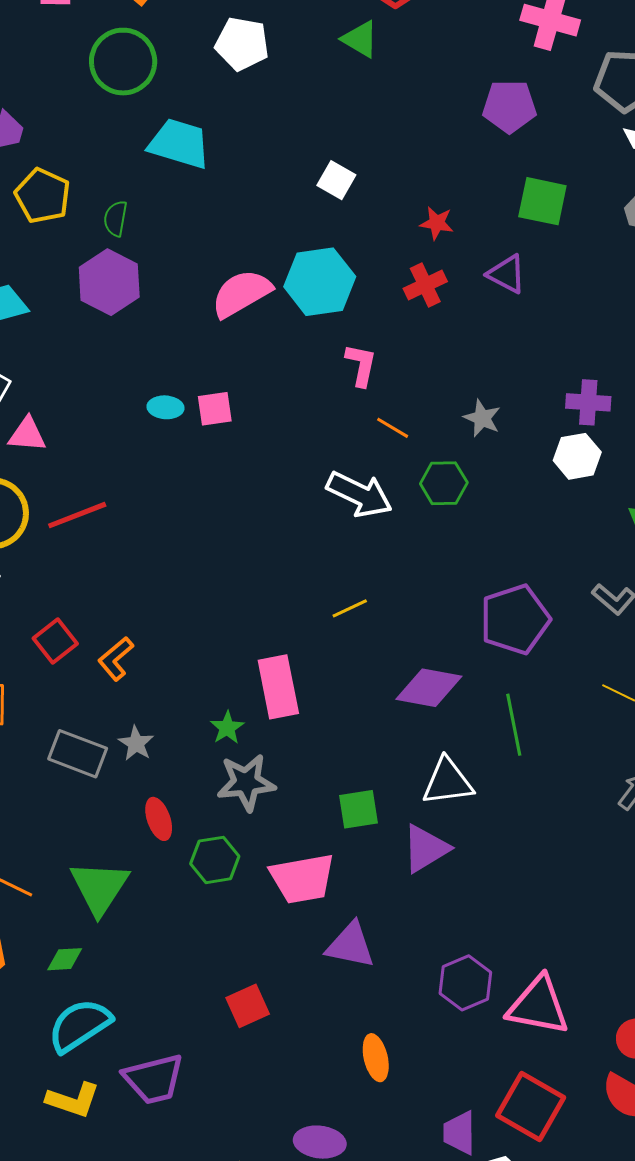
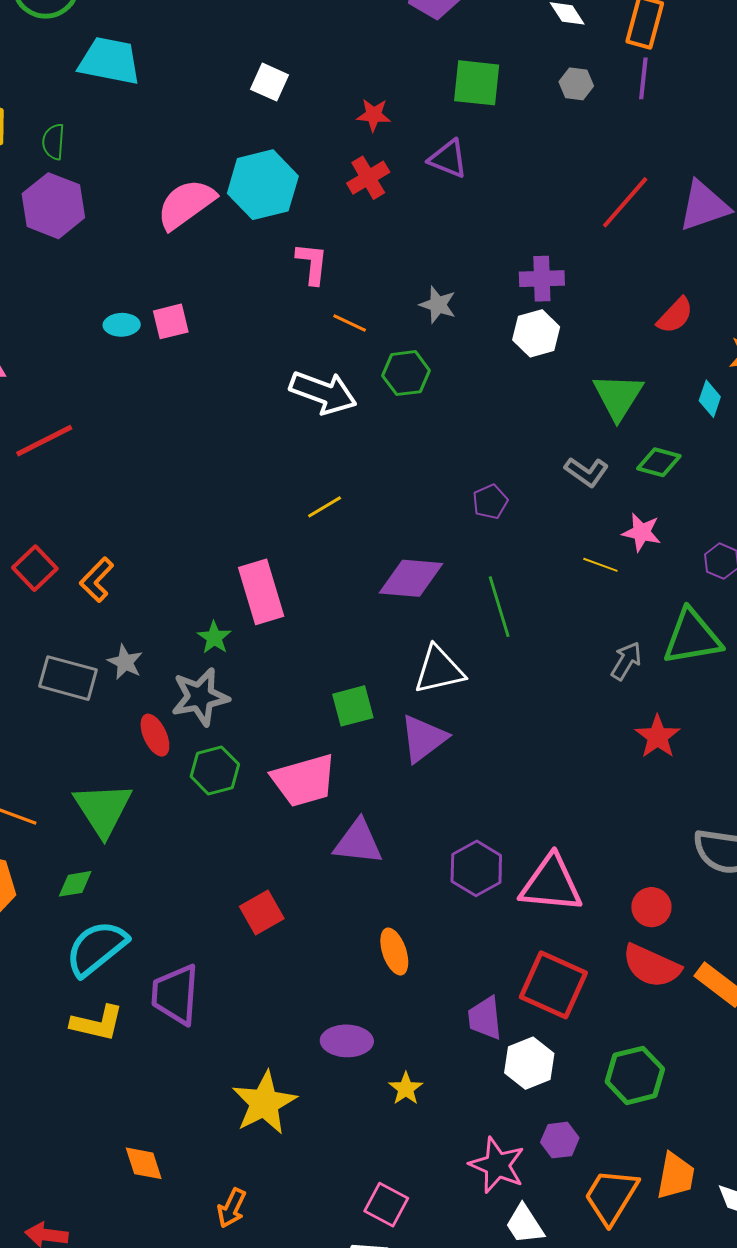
purple pentagon: (515, 619) -> (490, 502), size x0.5
gray star: (246, 782) -> (200, 697), moved
purple trapezoid: (154, 1079) -> (175, 994), turned 114

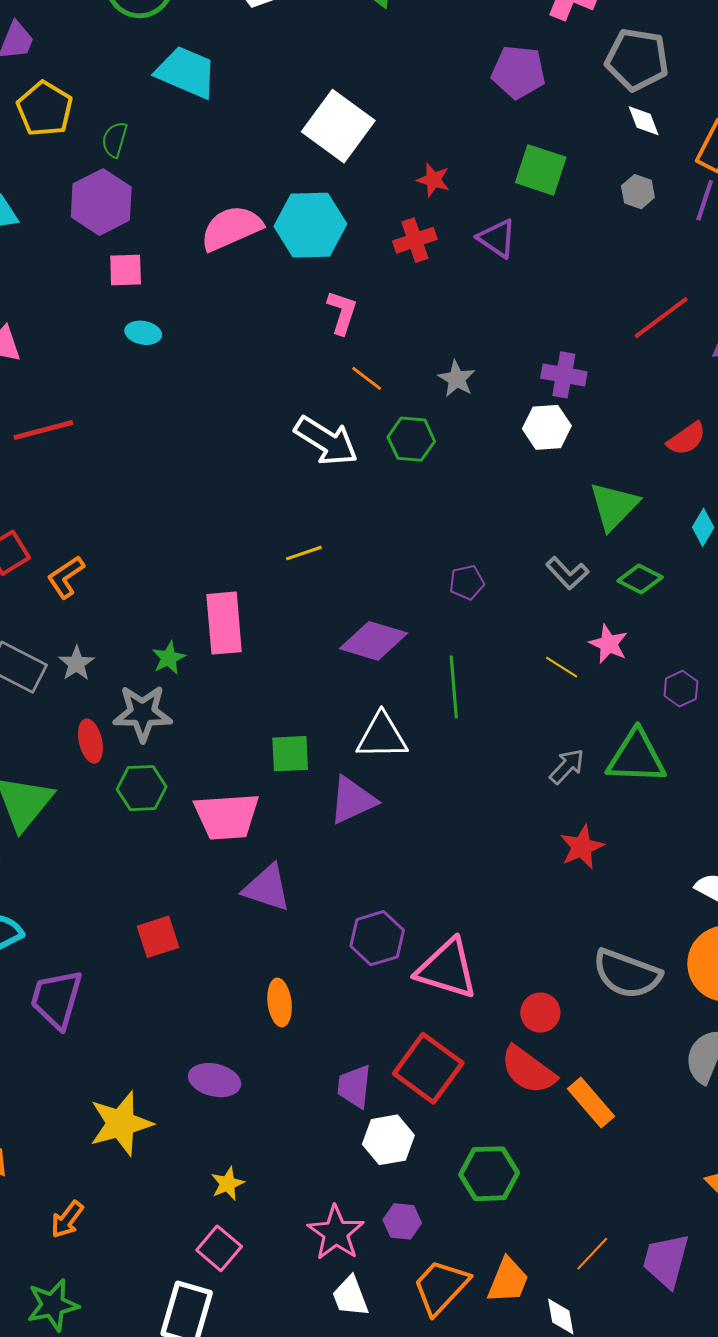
white square: (269, 82) -> (338, 126), size x1.8
pink square: (171, 321) -> (126, 270), moved
yellow star: (406, 1089) -> (228, 1184), moved

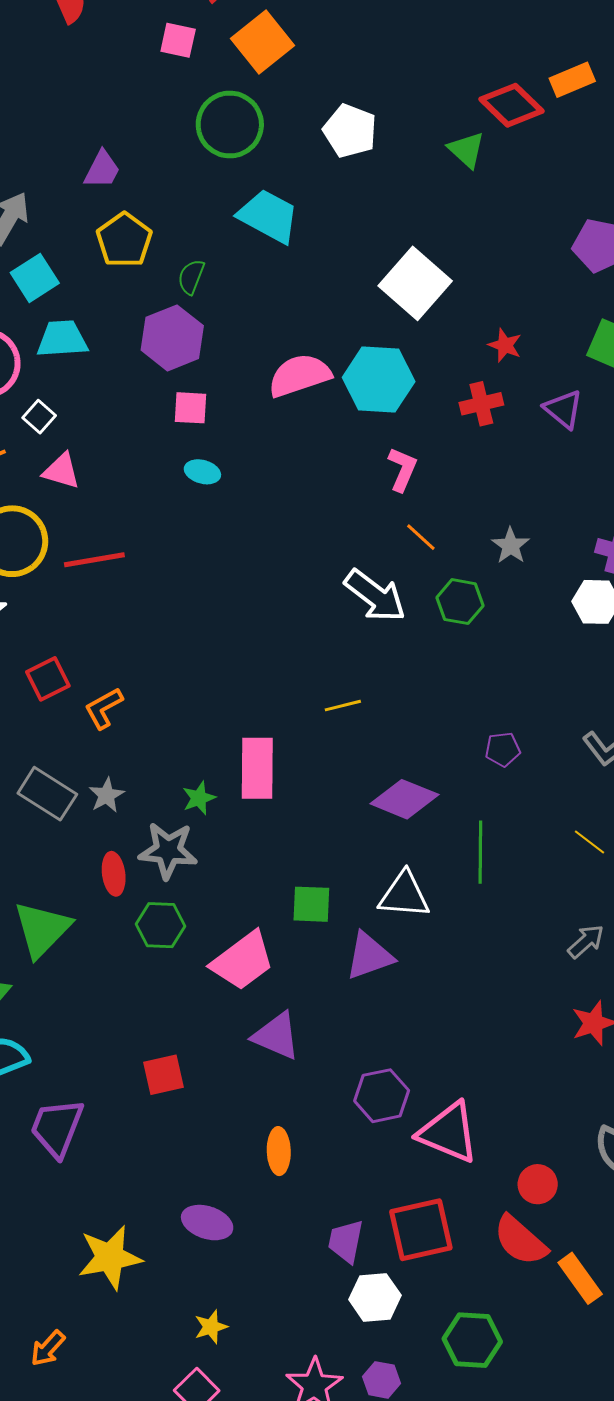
pink trapezoid: (227, 816) -> (243, 961), turned -38
red square: (428, 1068) -> (421, 1230), turned 36

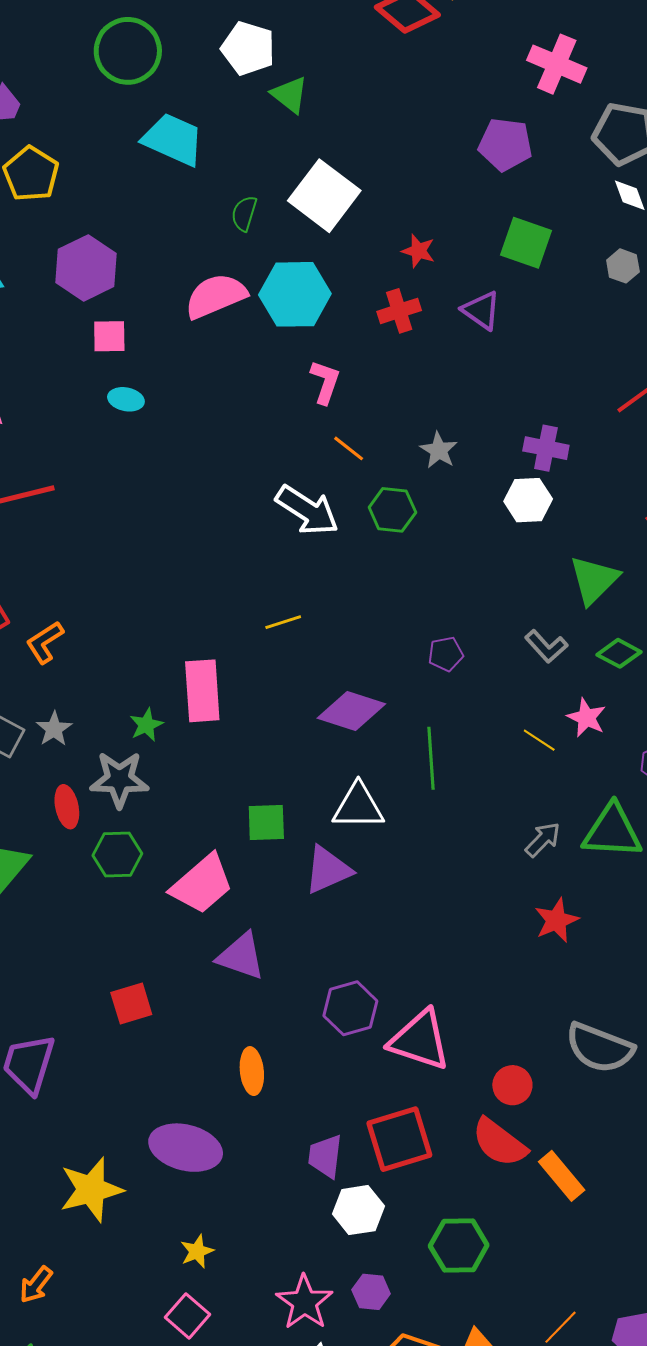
green triangle: (466, 150) -> (290, 95), moved
green semicircle: (191, 277) -> (244, 213), moved
purple ellipse: (207, 1223) -> (186, 1148), size x1.4

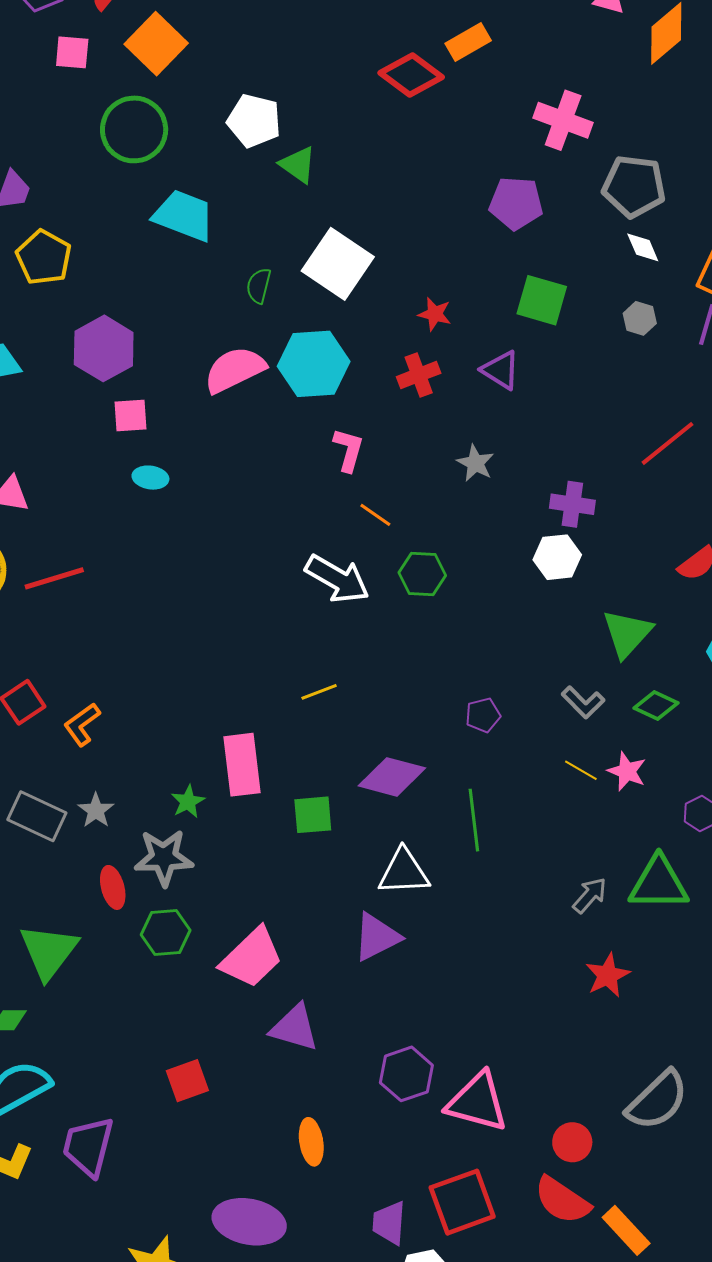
gray star: (439, 450) -> (475, 463), moved
yellow line: (539, 740) -> (581, 770), moved
green square: (266, 822) -> (313, 815), moved
gray semicircle: (600, 1048) -> (657, 1100), turned -62

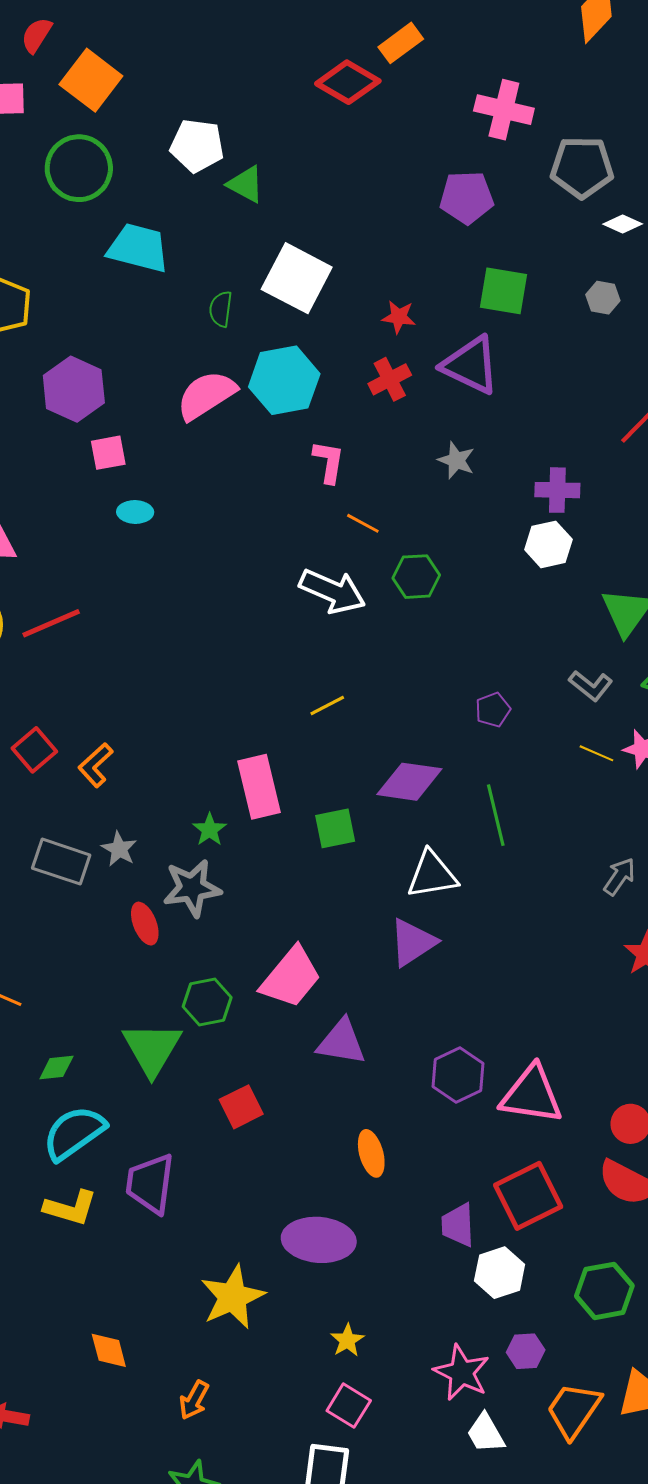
white diamond: (643, 247) -> (623, 224), moved, turned -36
purple triangle: (501, 370) -> (471, 365), size x1.5
green hexagon: (166, 933) -> (207, 1002), moved
green triangle: (49, 951) -> (152, 1049), moved

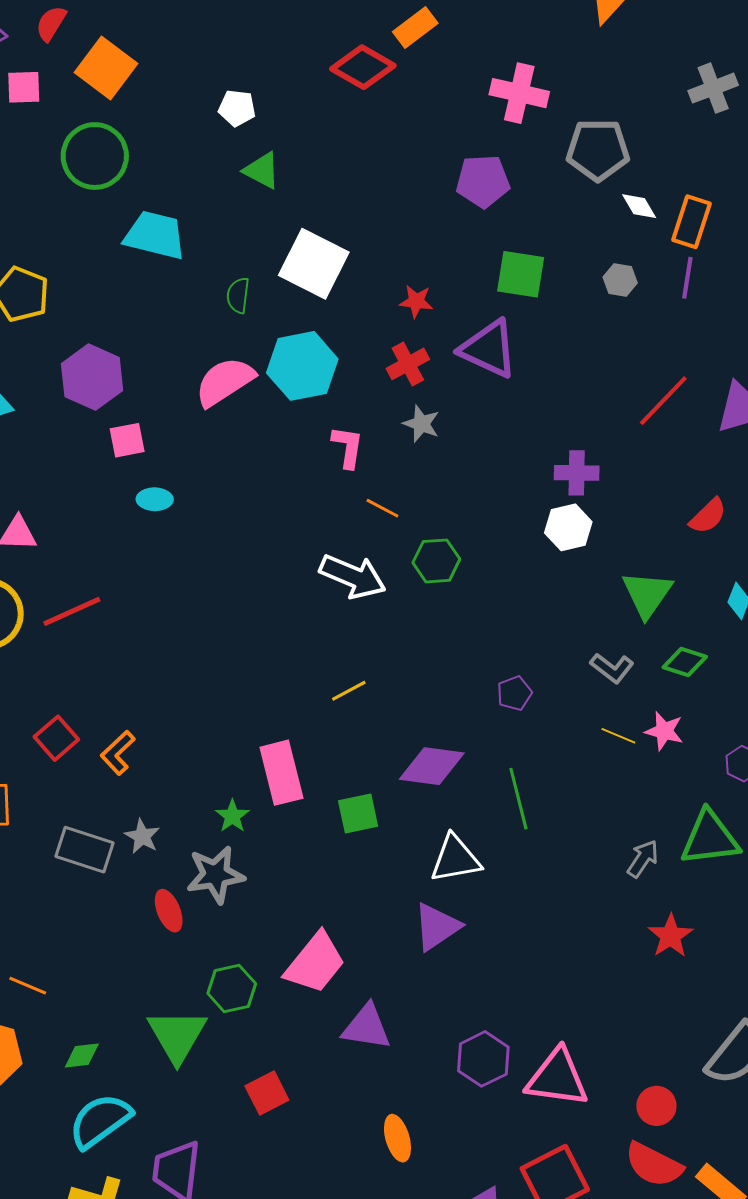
white pentagon: (197, 146) -> (237, 108), moved, size x0.7
white diamond: (623, 224) -> (639, 206), turned 36
gray star: (456, 460) -> (421, 424), moved

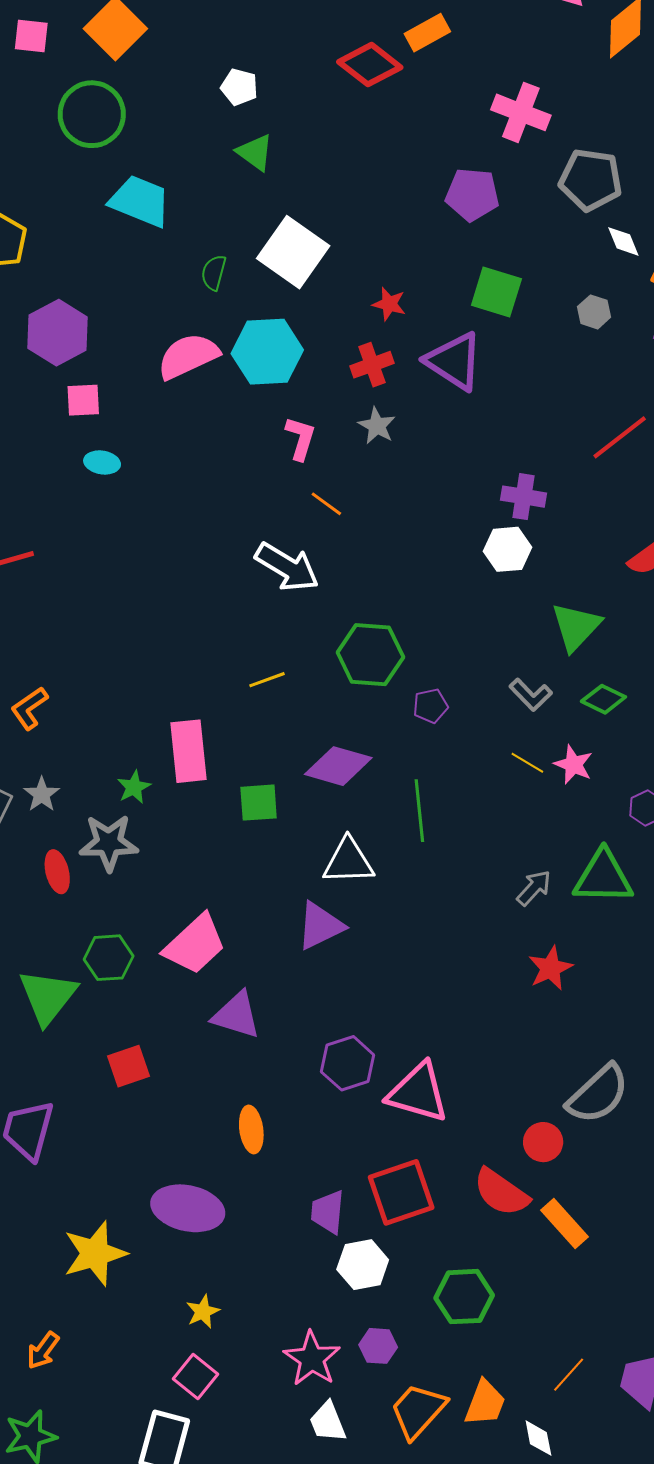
green hexagon: (436, 561) -> (370, 655), moved, size x1.4
red circle: (656, 1106) -> (543, 1142), moved

